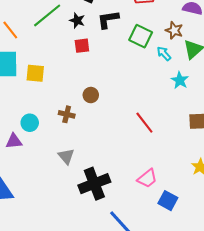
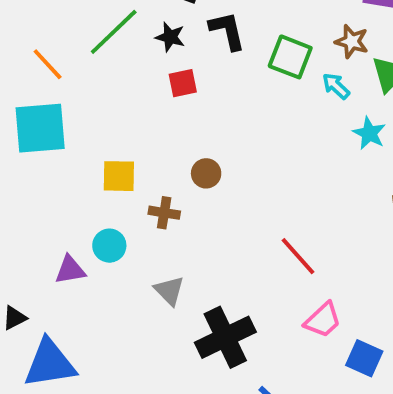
black L-shape: (108, 19) -> (227, 31), turned 90
yellow square: (35, 73) -> (119, 176), moved
cyan circle: (30, 123) -> (109, 246), moved
red line: (144, 123) -> (298, 256), moved

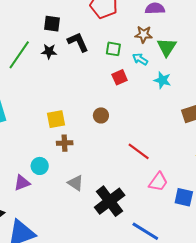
green square: (290, 57) -> (113, 49), size x0.7
red square: (183, 83) -> (120, 77), moved
brown circle: (206, 173) -> (101, 115), moved
yellow square: (119, 176) -> (56, 119), moved

